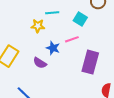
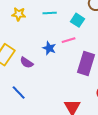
yellow star: (38, 26) -> (19, 14), moved
purple semicircle: (40, 63) -> (27, 63), moved

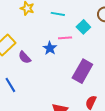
pink line: (69, 40) -> (65, 38), moved

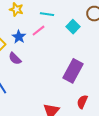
pink line: (65, 38) -> (39, 31), moved, turned -32
blue star: (50, 48) -> (19, 37), moved

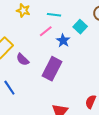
blue star: (19, 37) -> (63, 40), moved
purple rectangle: (73, 71) -> (52, 69), moved

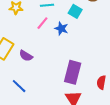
purple rectangle: (52, 69) -> (73, 72), moved

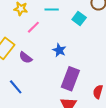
pink line: (42, 23) -> (33, 27), moved
blue star: (61, 28) -> (59, 50), moved

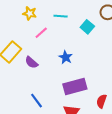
purple rectangle: (70, 79) -> (75, 86), turned 50
blue line: (16, 87) -> (36, 101), moved

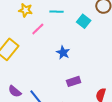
purple semicircle: (31, 62) -> (15, 91), moved
purple rectangle: (75, 86) -> (74, 81), size x0.6

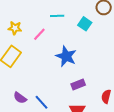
yellow star: (25, 10) -> (15, 28), moved
blue star: (63, 53) -> (66, 56), size x1.5

